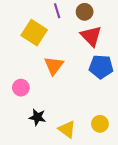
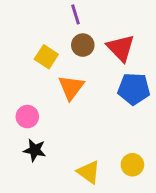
brown circle: (85, 12) -> (83, 45), moved
yellow square: (34, 33) -> (46, 57), moved, size x0.7
black star: (37, 117) -> (35, 150), moved

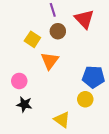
red triangle: (121, 48) -> (84, 19), moved
blue pentagon: (134, 89) -> (93, 77), moved
yellow circle: (132, 165) -> (85, 99), moved

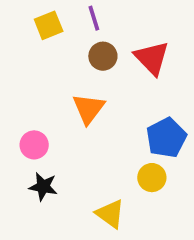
red triangle: (84, 19) -> (152, 58), moved
yellow square: (32, 39) -> (49, 25), moved, turned 35
blue pentagon: (93, 77) -> (166, 138), turned -30

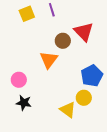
brown circle: (103, 56) -> (63, 41), moved
yellow triangle: (110, 214) -> (68, 110), moved

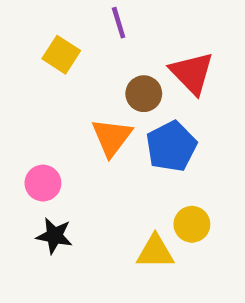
yellow square: (27, 14) -> (61, 55), moved, turned -35
blue pentagon: (92, 76) -> (171, 146), moved
yellow triangle: (68, 110) -> (155, 252), turned -36

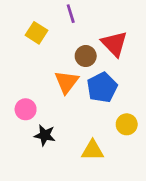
yellow circle: (192, 224) -> (127, 124), moved
black star: (54, 236) -> (45, 135), moved

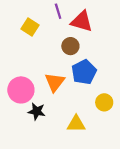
red triangle: (114, 44) -> (82, 21), moved, turned -30
orange triangle: (67, 82) -> (55, 82), moved
pink circle: (26, 109) -> (21, 90), size x1.5

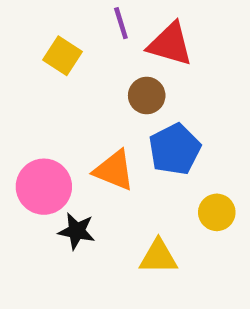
orange triangle: (55, 82) -> (114, 170), turned -45

